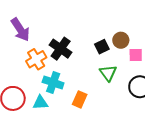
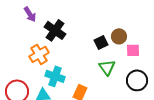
purple arrow: (20, 30) -> (30, 14), moved, size x0.7
black cross: (61, 49) -> (55, 30), moved

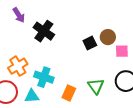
orange cross: (39, 54) -> (18, 66), moved
green triangle: (107, 67) -> (96, 86), moved

